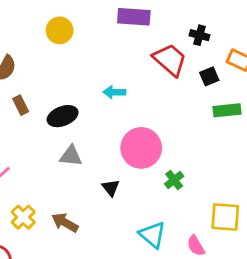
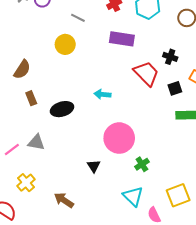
gray triangle: (71, 156) -> (36, 142), moved
yellow square: (225, 217) -> (178, 195), turned -30
brown arrow: (65, 223) -> (64, 200), moved
cyan triangle: (153, 235) -> (133, 196), moved

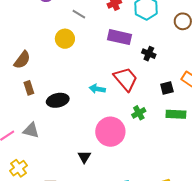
black cross: (170, 57) -> (149, 54), moved
red trapezoid: (146, 73) -> (126, 79), moved
green cross: (142, 164) -> (139, 113), moved

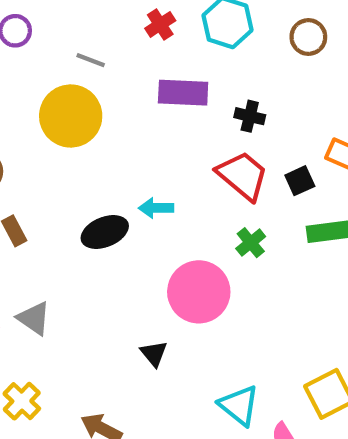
yellow circle: (65, 39) -> (71, 116), size x1.5
red trapezoid: (126, 79) -> (243, 176), moved
black ellipse: (58, 100) -> (105, 232), moved
gray triangle: (31, 130) -> (34, 318), turned 30

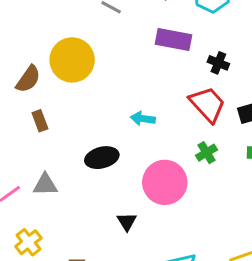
yellow circle: (71, 116) -> (72, 60), moved
black ellipse: (105, 232) -> (102, 158), moved
gray triangle: (34, 318) -> (45, 185), turned -44

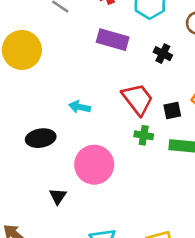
black cross: (218, 63) -> (163, 54), moved
green cross: (207, 153) -> (144, 135), moved, turned 36

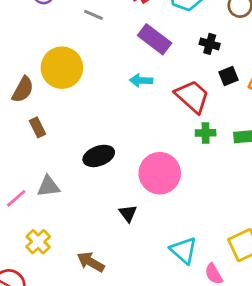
purple rectangle: (113, 40) -> (155, 39), turned 32
cyan arrow: (80, 107) -> (141, 80), moved
black square: (172, 110) -> (229, 76), moved

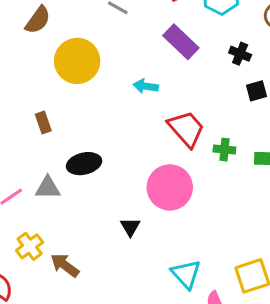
cyan arrow: (141, 80) -> (146, 86), moved
brown semicircle: (23, 90) -> (38, 20), moved
red trapezoid: (192, 96) -> (186, 129), moved
black ellipse: (99, 156) -> (84, 164), moved
brown arrow: (91, 262) -> (65, 265), moved

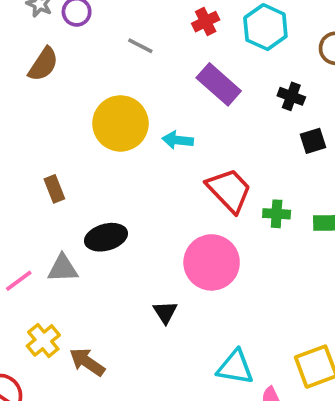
yellow circle: (77, 61) -> (120, 123), moved
cyan triangle: (186, 274) -> (235, 367), turned -36

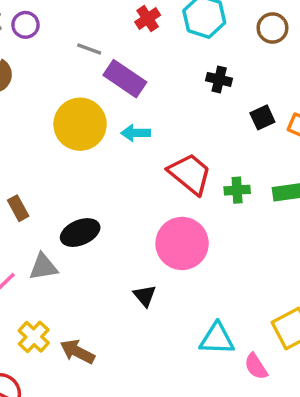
purple rectangle: (219, 84) -> (125, 79), moved
black cross: (291, 96) -> (219, 79), moved
brown rectangle: (54, 189) -> (18, 208), moved

